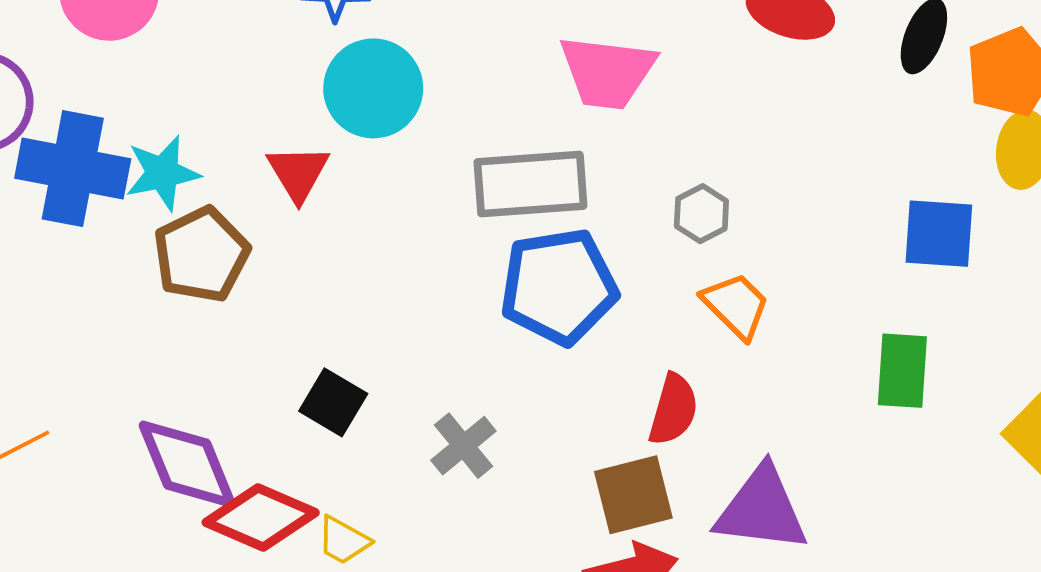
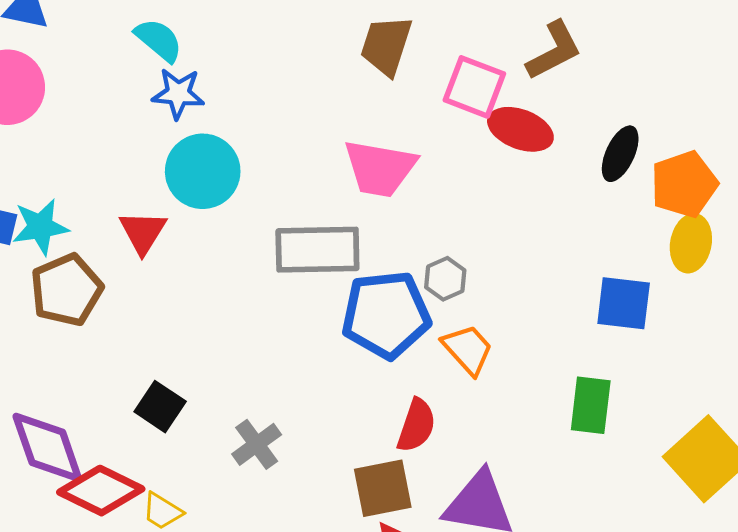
blue pentagon: (559, 287) -> (386, 315), moved

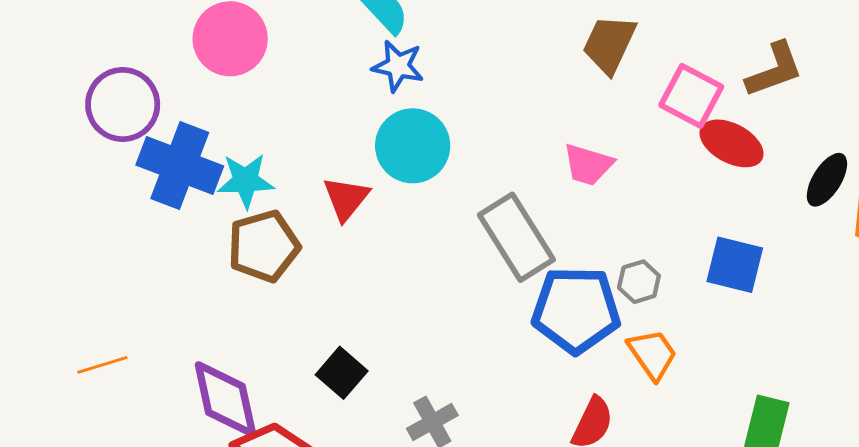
pink trapezoid: (380, 168) -> (588, 165), size x0.7
gray rectangle: (317, 250) -> (516, 237), turned 52
blue square: (624, 303) -> (735, 265), moved

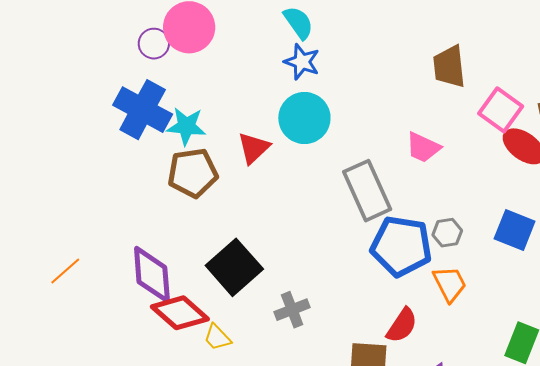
brown trapezoid: (609, 44) -> (449, 67), turned -39
purple circle: (123, 104) -> (154, 44), moved, size x0.6
orange line: (102, 365) -> (65, 271), moved, turned -32
black square: (342, 373) -> (234, 267), size x1.6

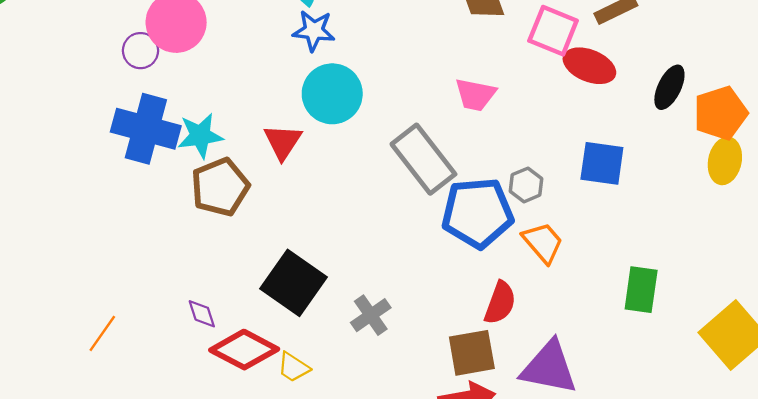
purple diamond: (152, 275) -> (202, 314), size x0.5

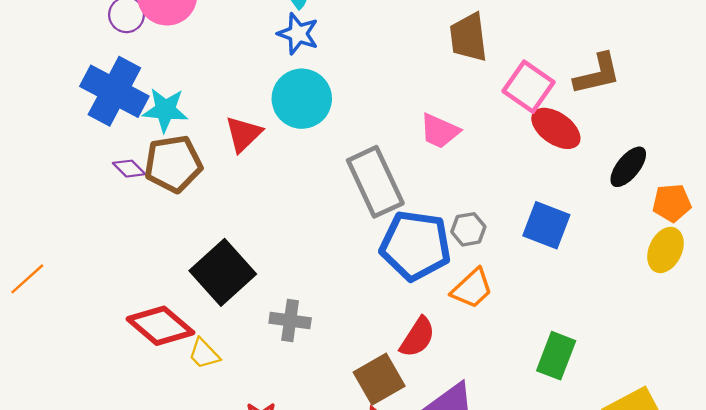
orange pentagon: (720, 113) -> (672, 203), size x0.7
orange trapezoid: (543, 242) -> (472, 288), turned 75
purple diamond: (202, 314) -> (129, 169), moved, turned -40
gray cross: (371, 315) -> (290, 321), turned 30
brown square: (472, 353) -> (379, 379), turned -33

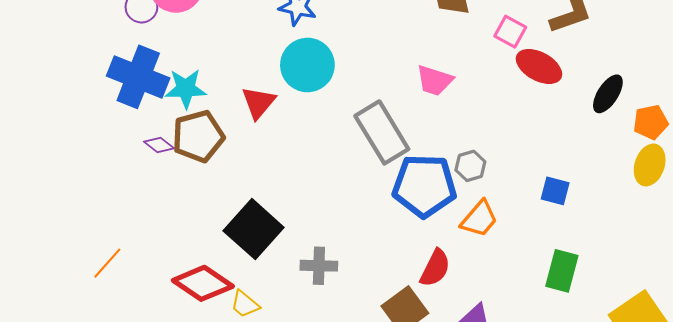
pink square: (529, 87) -> (510, 32), size x0.7
blue square: (546, 225) -> (555, 191), moved, size x0.7
orange line: (27, 279) -> (107, 263), moved

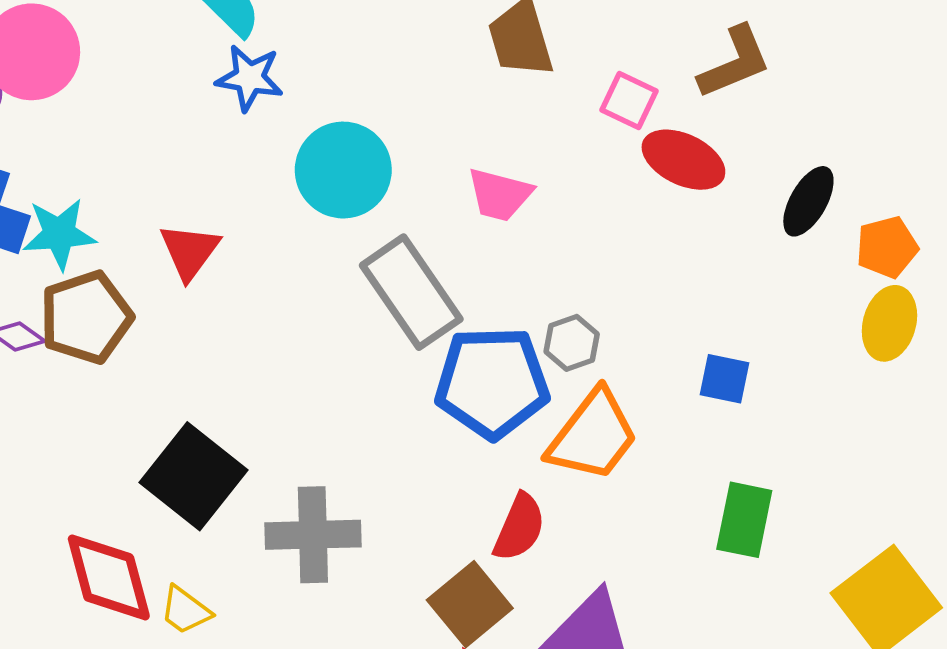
cyan circle: (307, 65) -> (343, 170), moved
orange trapezoid: (479, 219) -> (593, 436), size x1.4
gray cross: (319, 266) -> (313, 535), size x1.4
red diamond: (203, 283) -> (109, 577), turned 44

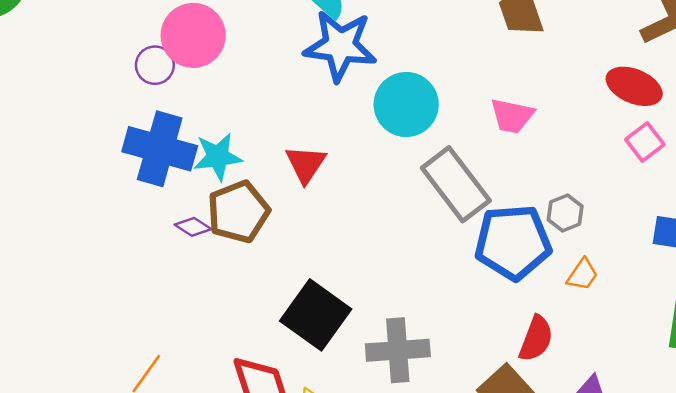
blue star: (249, 78) -> (340, 46), size x1.6
pink square: (629, 101) -> (645, 142), moved, turned 30
orange trapezoid: (593, 436) -> (582, 275), size x0.5

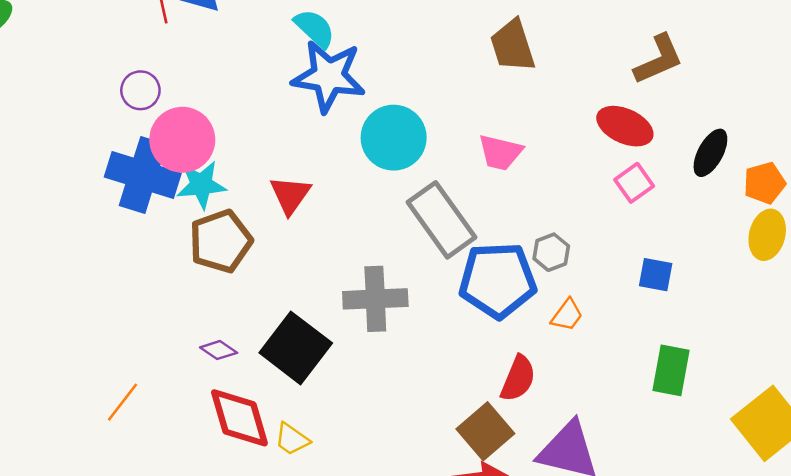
pink circle: (193, 35) -> (182, 140), moved
purple diamond: (193, 227) -> (219, 350), moved
gray cross: (398, 350) -> (375, 299), moved

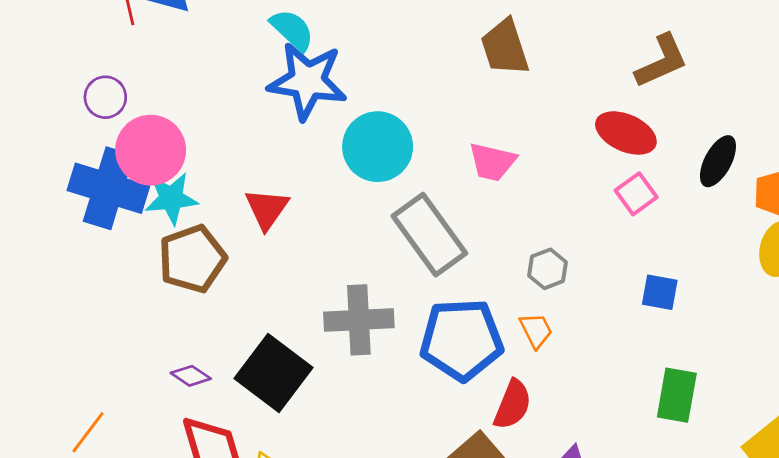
blue pentagon: (498, 280) -> (461, 340), moved
orange trapezoid: (567, 315) -> (536, 330), moved, turned -63

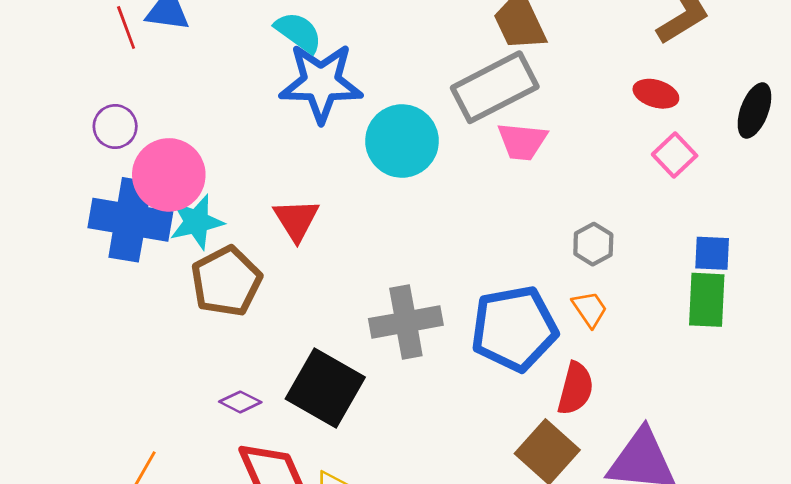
red ellipse: (626, 133) -> (656, 94), size x0.7
gray rectangle: (429, 235) -> (495, 87), moved, turned -74
green rectangle: (677, 395) -> (707, 300), moved

